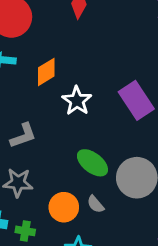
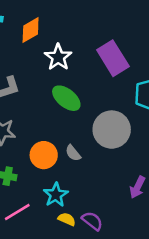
green ellipse: (92, 163) -> (66, 98), moved

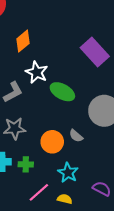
white star: (58, 57) -> (37, 72), moved
yellow semicircle: (67, 219) -> (65, 199), moved

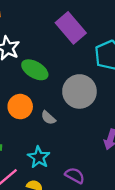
orange circle: (52, 142) -> (20, 107), moved

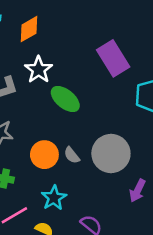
gray circle: (79, 91) -> (111, 154), moved
orange circle: (20, 107) -> (44, 155), moved

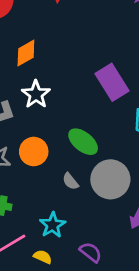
green ellipse: (65, 99) -> (83, 142), moved
orange circle: (44, 155) -> (34, 152), moved

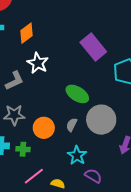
orange circle: (34, 152) -> (44, 128), moved
gray semicircle: (70, 181) -> (72, 125), turned 72
cyan star: (52, 225) -> (77, 155), moved

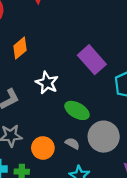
white star: (38, 63) -> (47, 83), moved
gray semicircle: (72, 125) -> (72, 143), turned 96

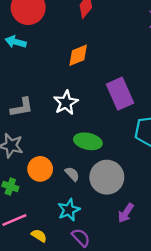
orange diamond: (20, 48) -> (78, 55), moved
green ellipse: (77, 110) -> (88, 141), turned -35

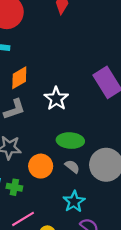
orange diamond: (78, 55) -> (19, 78), moved
green ellipse: (88, 141) -> (70, 141), moved

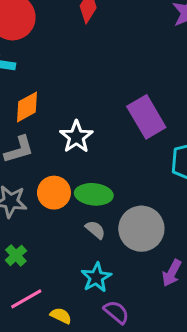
orange circle: (41, 166) -> (54, 193), moved
green cross: (14, 187) -> (16, 255), turned 35

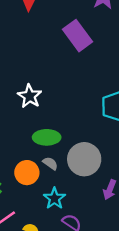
purple rectangle: (146, 117) -> (77, 36), moved
orange circle: (54, 193) -> (27, 173), moved

